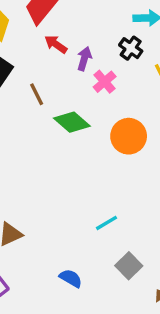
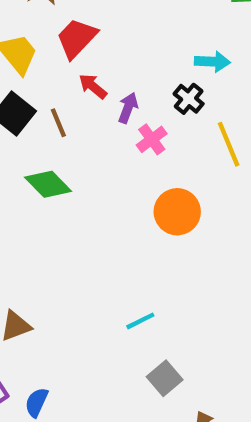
brown line: (37, 94) -> (58, 123), moved
green diamond: (72, 122) -> (48, 184), moved
blue semicircle: (71, 278) -> (37, 402), moved, turned -100

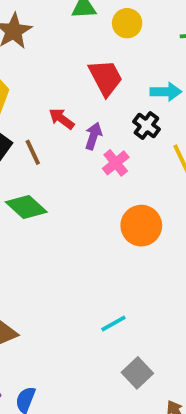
red trapezoid: (77, 38) -> (106, 78), moved, turned 111

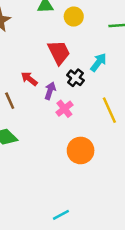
cyan arrow: (166, 92) -> (98, 62), turned -54
black cross: (146, 125) -> (75, 78), moved

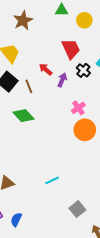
pink cross: (64, 109) -> (78, 108), moved
cyan line: (61, 215) -> (52, 180), moved

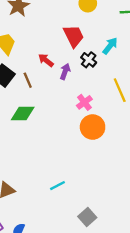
green diamond: (23, 116) -> (23, 113), turned -45

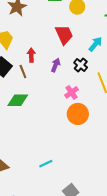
red arrow: (46, 60) -> (31, 55), moved, turned 48
black cross: (89, 60) -> (81, 65), moved

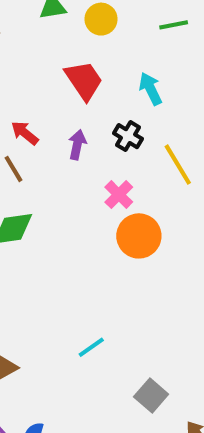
cyan arrow: (95, 44) -> (150, 89), turned -56
red arrow: (31, 55) -> (25, 133), turned -40

